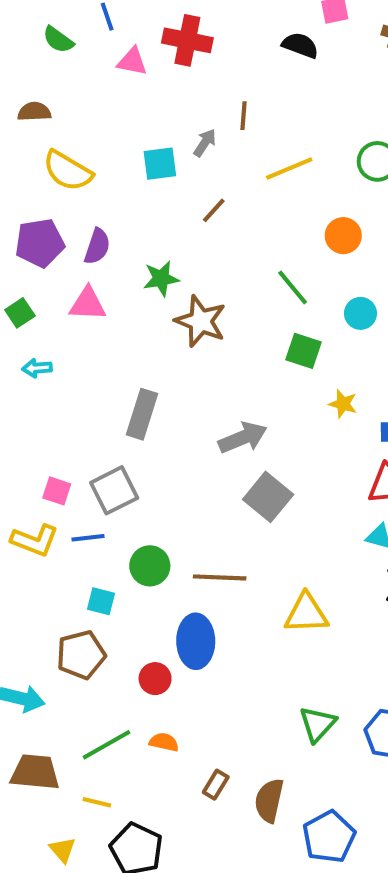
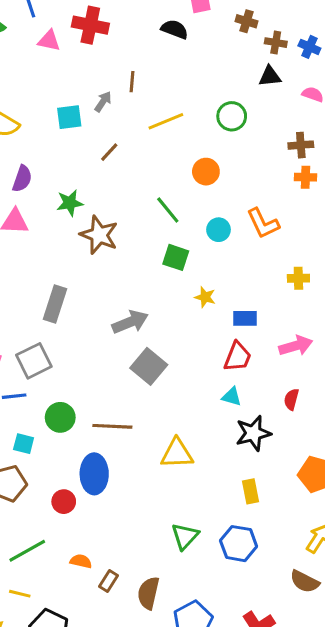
orange semicircle: (164, 742) -> (81, 561), moved

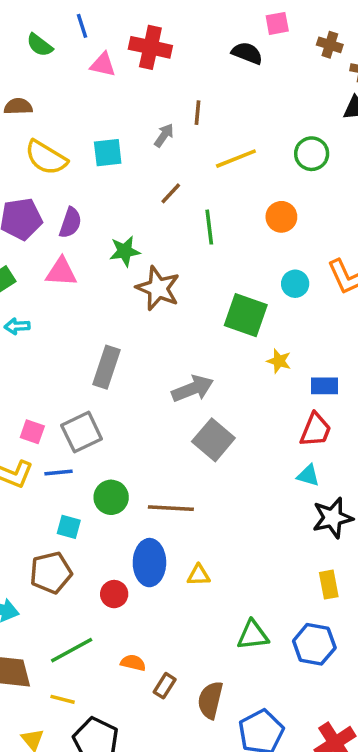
cyan square: (69, 117) -> (108, 153), moved
green line: (168, 210) -> (209, 227), moved, turned 32
green square: (176, 257) -> (246, 315), size x1.4
yellow triangle: (177, 454) -> (199, 575), moved, size x0.6
green triangle: (185, 536) -> (253, 635), turned 40

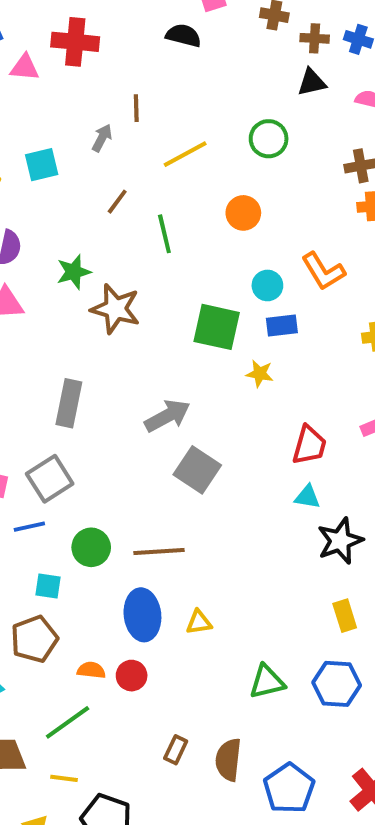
blue rectangle: (324, 386) -> (282, 325), moved
red circle: (114, 594) -> (132, 676), moved
orange semicircle: (133, 663) -> (91, 670), moved

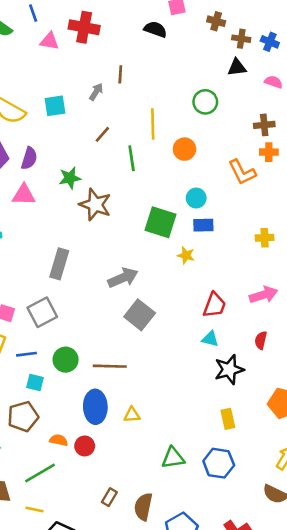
yellow line: (185, 154) -> (153, 124), moved, turned -68
orange L-shape: (323, 271) -> (242, 172), moved
blue line: (29, 527) -> (27, 354), moved

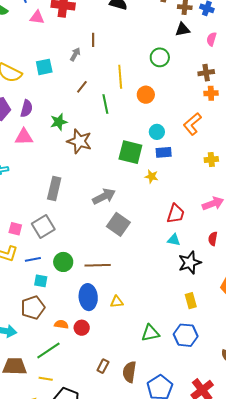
pink semicircle: (273, 82) -> (211, 39), turned -88
orange L-shape: (242, 172) -> (192, 124), moved, turned 80

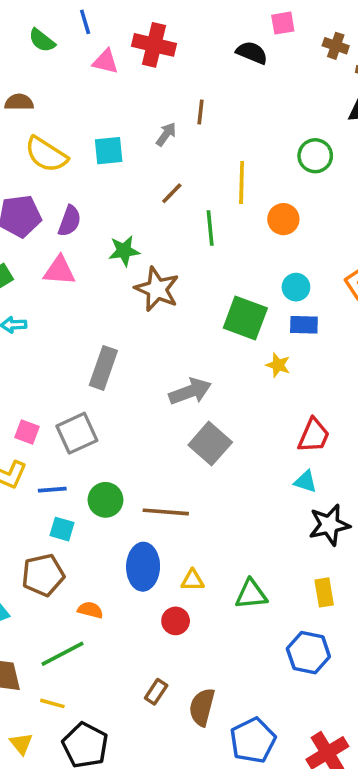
red circle: (82, 328) -> (176, 621), moved
green triangle: (150, 333) -> (251, 594), moved

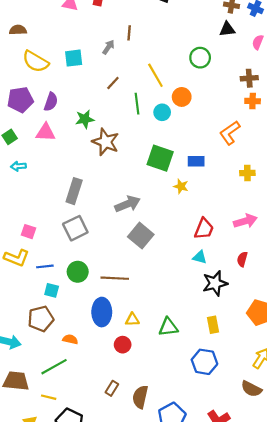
yellow line: (242, 182) -> (155, 75), turned -30
cyan circle: (296, 287) -> (162, 112), moved
gray square: (77, 433) -> (75, 228), moved

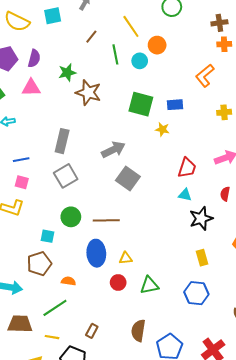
blue line: (45, 266) -> (21, 160), moved
green triangle: (168, 327) -> (149, 285), moved
brown rectangle: (112, 388) -> (92, 331), moved

